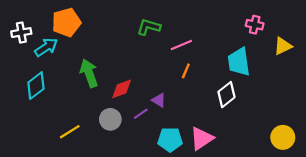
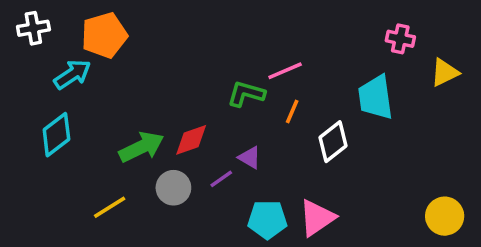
green L-shape: (149, 27) -> (246, 94), moved
white cross: (21, 33) -> (33, 28), moved
green arrow: (89, 73) -> (142, 147), moved, turned 84
white diamond: (226, 95) -> (333, 142), moved

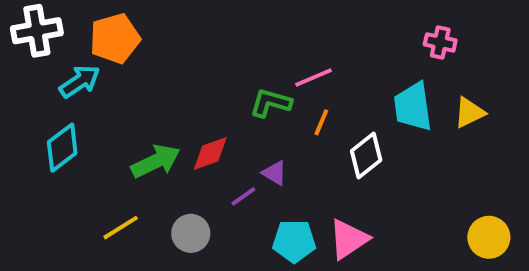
white cross: (33, 28) -> (37, 31), size x1.4
yellow triangle: (445, 73) -> (469, 113), moved
gray circle: (173, 188) -> (191, 233), moved

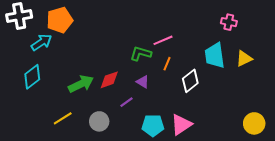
purple triangle: (275, 173) -> (143, 82), moved

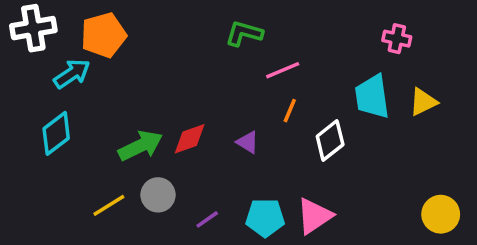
green L-shape: (141, 54) -> (244, 33), moved
purple line: (127, 102) -> (207, 219), moved
gray circle: (99, 121) -> (158, 195), moved

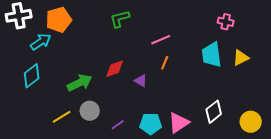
green L-shape: (244, 33) -> (120, 19), moved, turned -30
red diamond: (190, 139) -> (115, 69), moved
white diamond: (330, 140) -> (214, 112), moved

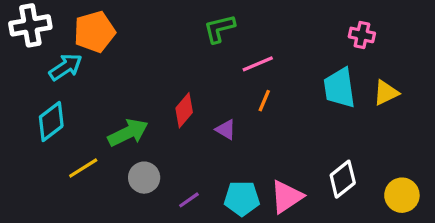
green L-shape: (120, 19) -> (219, 29), moved
red diamond: (115, 69) -> (184, 110), turned -30
yellow line: (62, 117) -> (83, 168), moved

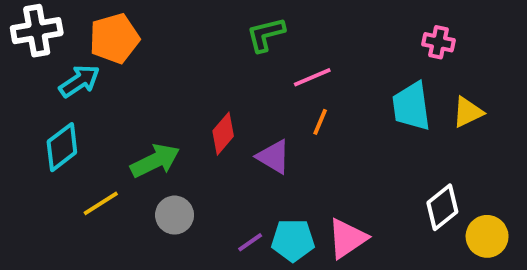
purple triangle: (226, 129) -> (274, 157), size x1.4
white diamond: (343, 179) -> (442, 207), moved
purple line: (189, 200) -> (250, 242), moved

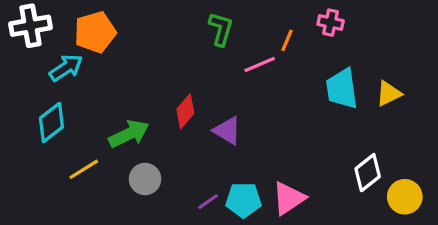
green L-shape: (266, 35) -> (221, 29), turned 120
pink cross: (439, 42) -> (331, 23), moved
orange line: (320, 122) -> (287, 40), moved

